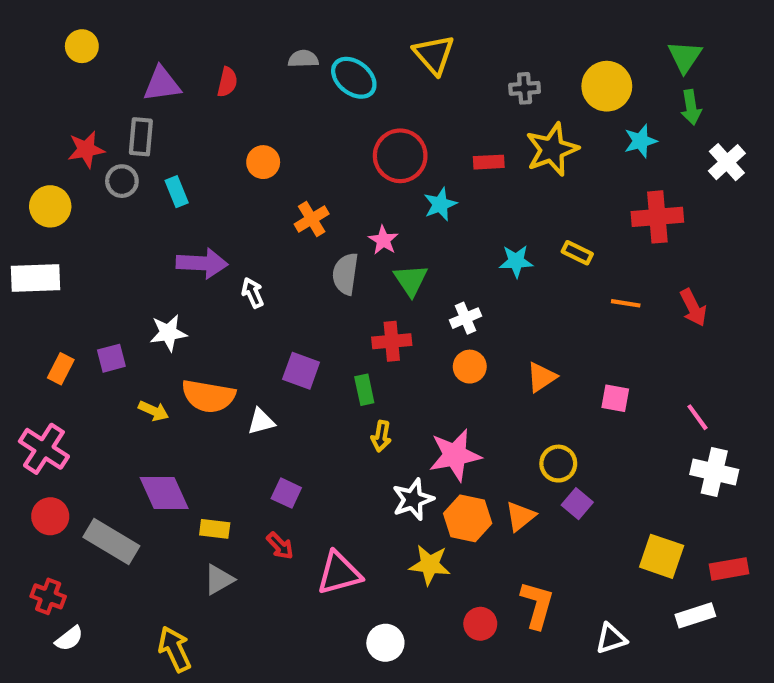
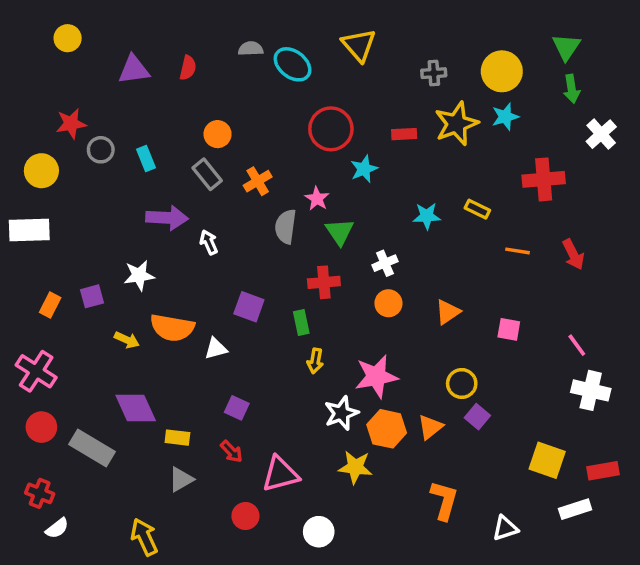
gray rectangle: (141, 137) -> (207, 174), moved, turned -44
cyan star: (640, 141) -> (505, 117), moved
red circle: (480, 624) -> (245, 516), moved

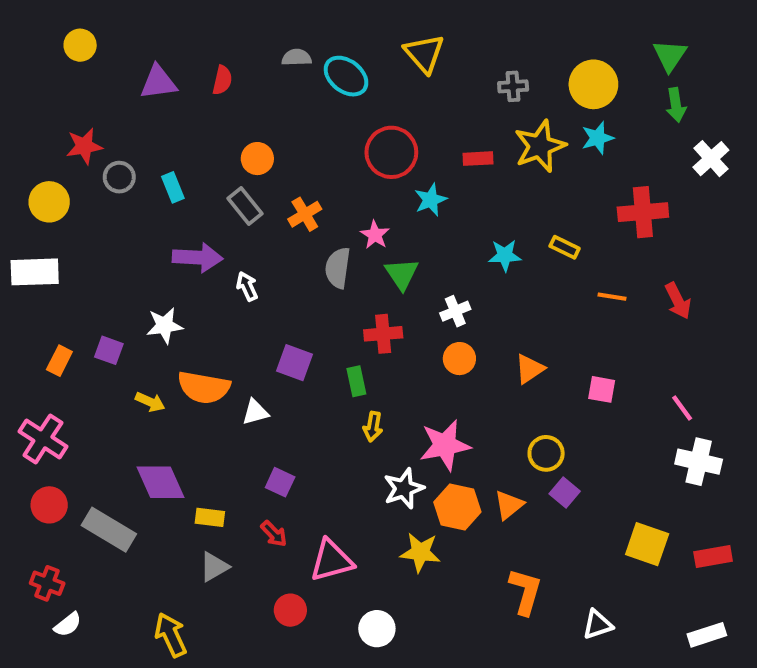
purple square: (92, 296) -> (109, 350), turned 35
white rectangle: (575, 509) -> (707, 635), moved

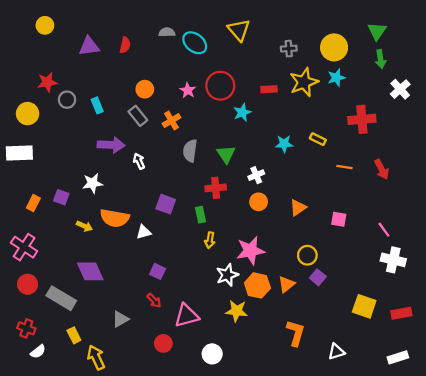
pink star: (375, 235) -> (188, 90), moved
yellow rectangle: (210, 517) -> (74, 335), moved, turned 56

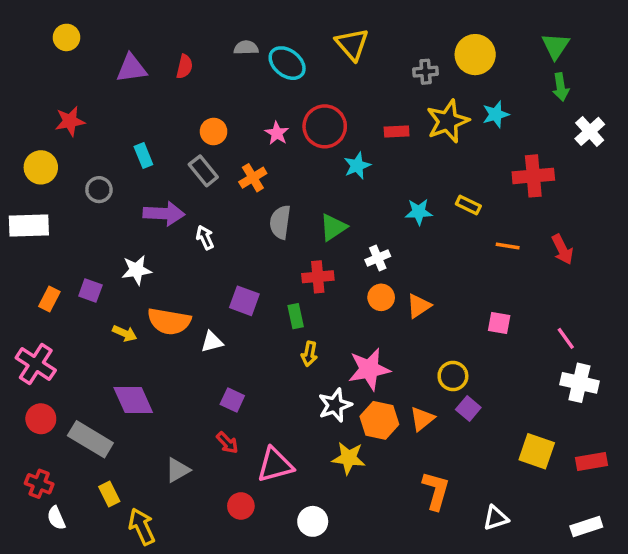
yellow circle: (334, 47) -> (475, 55), moved
gray circle: (67, 100) -> (99, 190), moved
green triangle: (226, 154) -> (333, 227), turned 30
orange triangle: (298, 208) -> (419, 306), moved
white semicircle: (38, 352) -> (56, 518), turned 105

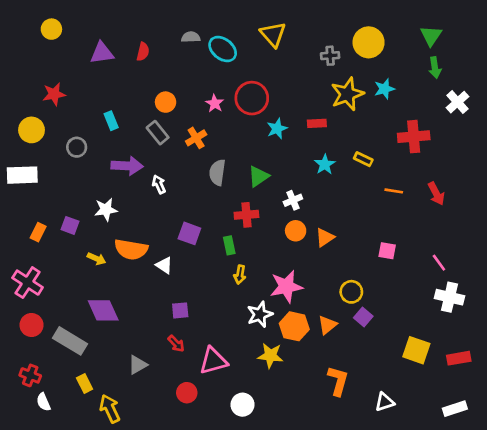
red rectangle: (397, 131) -> (317, 123), moved
cyan star: (419, 212) -> (325, 164), turned -30
white triangle: (212, 342) -> (164, 265), turned 48
purple square: (232, 400) -> (180, 310), turned -30

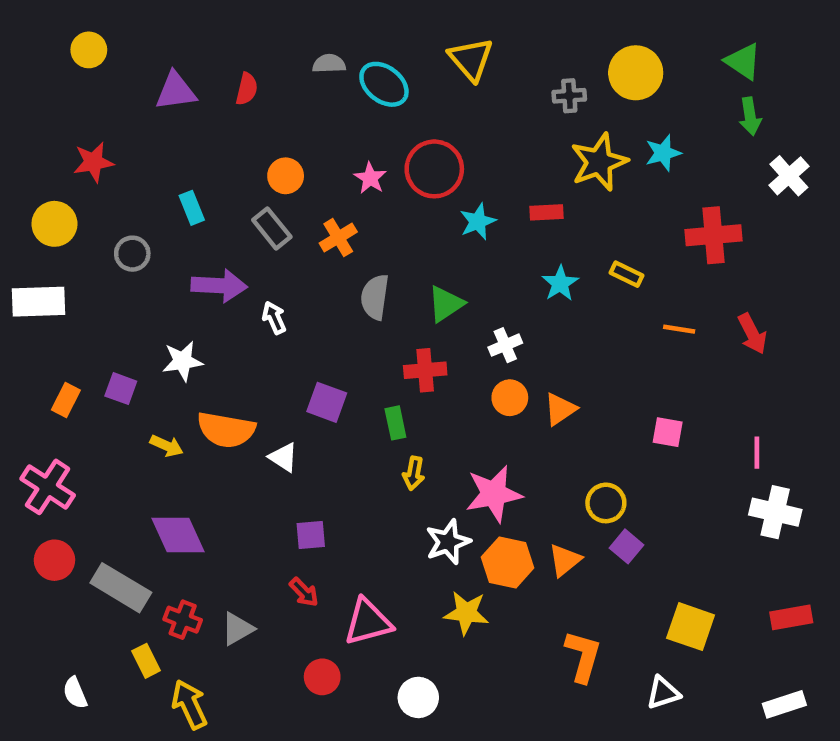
green triangle: (431, 36) -> (743, 61), turned -30
pink line: (439, 263) -> (757, 453), turned 36
yellow square: (416, 350) -> (691, 627), moved
red cross: (30, 375) -> (183, 620), moved

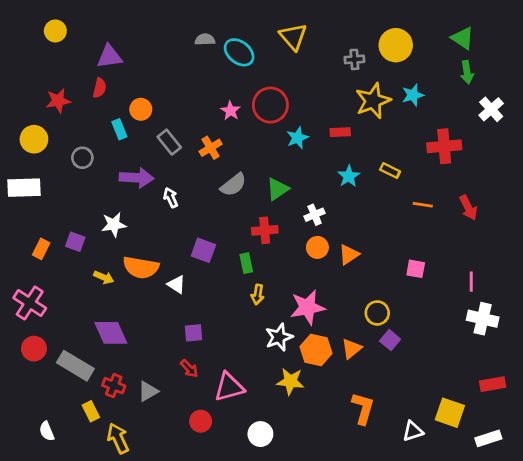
red semicircle: (247, 89) -> (99, 88), moved
orange circle: (286, 176) -> (141, 109), moved
gray semicircle: (375, 297) -> (233, 185), turned -136
yellow square: (691, 627) -> (450, 413), moved

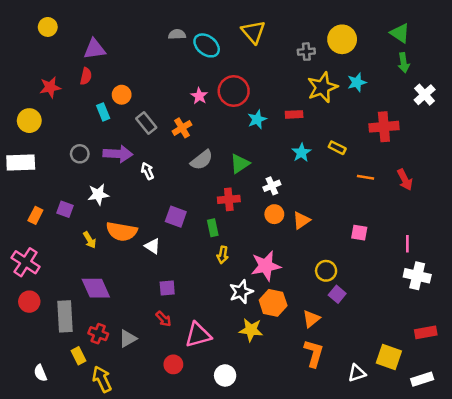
gray circle: (82, 158) -> (80, 154), moved
yellow arrow: (104, 277) -> (90, 240), turned 35
orange triangle: (352, 349) -> (311, 319), moved
gray rectangle: (75, 366) -> (65, 316), turned 56

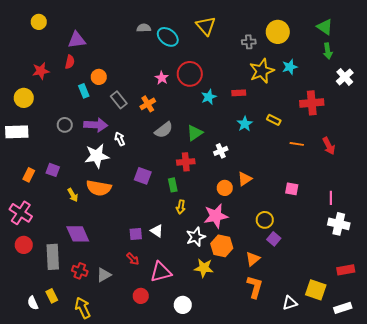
white star: (98, 194) -> (97, 156), moved, size x1.4
orange circle: (274, 214) -> (225, 188), moved
white triangle: (152, 246) -> (157, 231), moved
yellow rectangle: (79, 356) -> (52, 296), moved

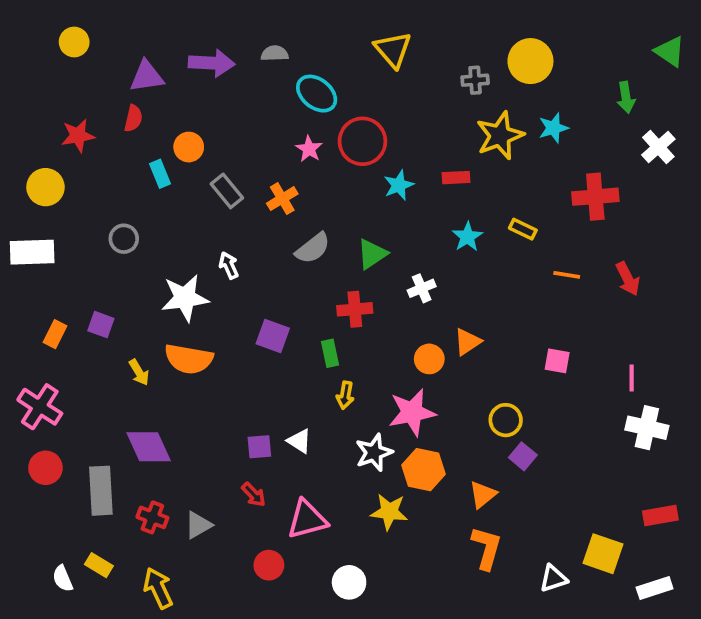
green triangle: (325, 27) -> (670, 52), moved
cyan ellipse: (168, 37) -> (317, 94), moved
purple arrow: (96, 125) -> (212, 63), moved
yellow rectangle: (52, 296) -> (99, 565), turned -32

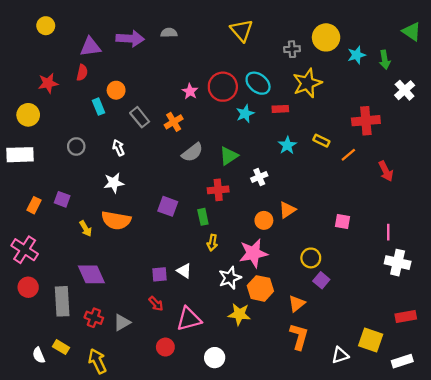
cyan ellipse: (317, 94) -> (258, 83), moved
cyan star: (553, 128) -> (357, 55), moved
white arrow: (229, 265) -> (118, 148), moved
orange line: (567, 275) -> (348, 155), moved, turned -49
white star: (185, 298) -> (114, 183), size x0.7

